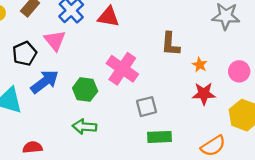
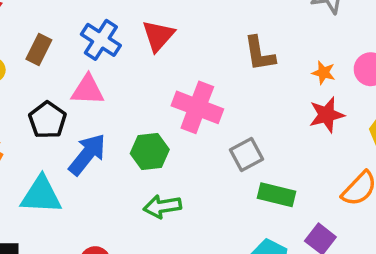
red triangle: (108, 17) -> (158, 36), turned -45
pink triangle: (55, 41) -> (88, 90), turned -35
orange star: (200, 65) -> (324, 73), moved
green rectangle: (159, 137) -> (277, 195), turned 30

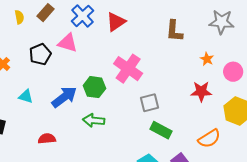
brown L-shape: (259, 54) -> (174, 31), moved
orange star: (324, 73) -> (207, 59), moved
blue arrow: (87, 154) -> (64, 97), moved
cyan triangle: (41, 195) -> (26, 96), size x0.6

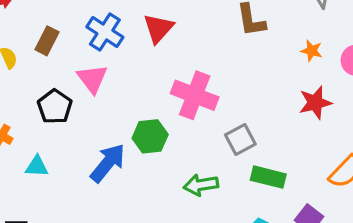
pink triangle: (68, 43) -> (92, 79), turned 50
cyan triangle: (26, 96) -> (37, 166), moved
green arrow: (94, 120) -> (201, 185), moved

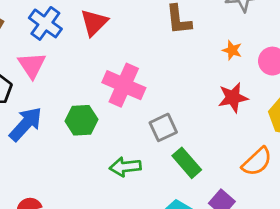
blue arrow: (108, 163) -> (26, 124), moved
green rectangle: (268, 177) -> (187, 163), turned 32

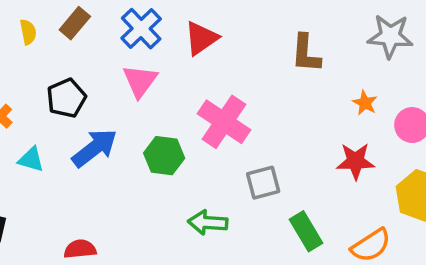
pink triangle: (32, 65) -> (140, 81), moved
green rectangle: (187, 163) -> (306, 231), moved

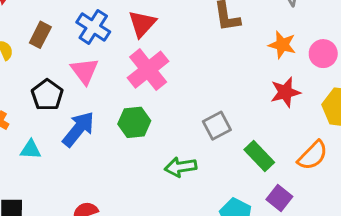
pink triangle: (140, 81) -> (85, 71), moved
orange star: (365, 103) -> (282, 45), size x1.4
pink cross: (224, 122) -> (148, 70), moved, turned 30

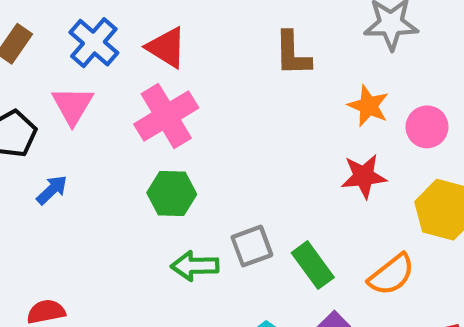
red triangle: (142, 24) -> (166, 47), turned -48
green hexagon: (134, 122) -> (172, 194), moved
gray square: (217, 126) -> (252, 246), moved
blue arrow: (78, 129) -> (52, 190), size x0.6

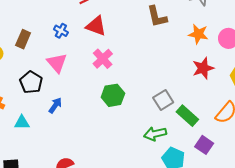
blue cross: (94, 43) -> (61, 31), size x0.6
pink cross: (166, 116) -> (103, 59), size x0.7
gray square: (252, 246) -> (163, 100), moved
green arrow: (195, 266) -> (155, 134), moved

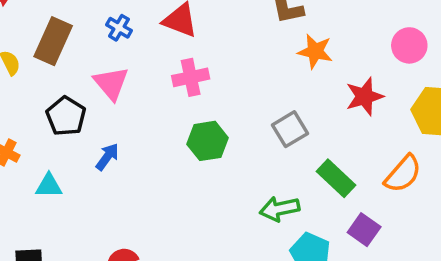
orange star: (198, 34) -> (315, 51), moved
brown rectangle: (23, 39) -> (53, 41), size x1.4
pink cross: (103, 59) -> (191, 77), turned 30
gray square: (163, 100) -> (290, 129), moved

